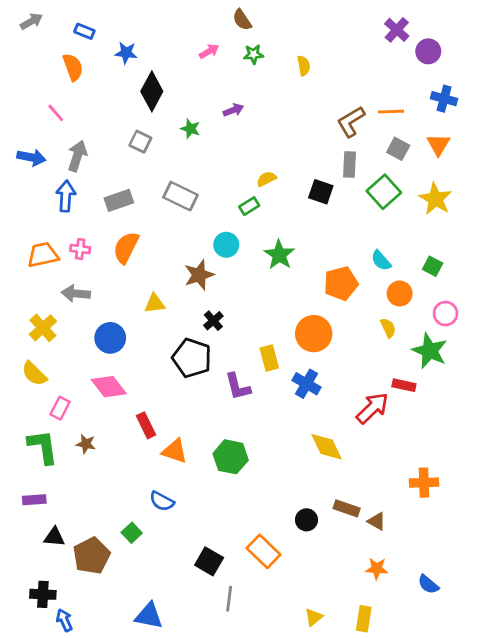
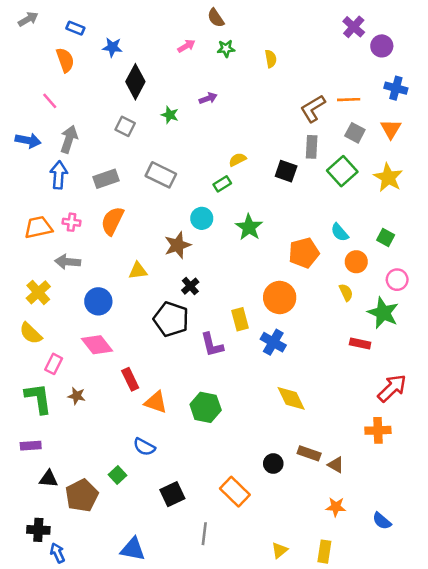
red arrow: (372, 408) -> (392, 388), moved
black square: (209, 561) -> (172, 494), moved, turned 35

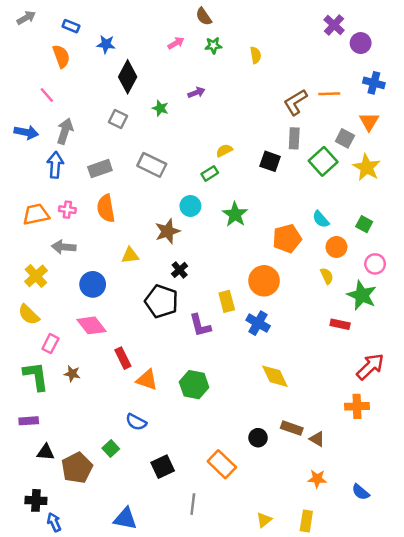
gray square: (355, 133) -> (345, 138), moved
orange semicircle: (112, 221) -> (106, 208), turned -36

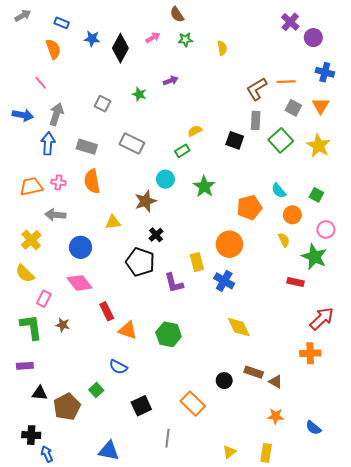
black diamond: (128, 77) -> (120, 48), moved
gray square: (345, 138) -> (293, 108), moved
gray rectangle: (100, 169) -> (87, 147), turned 36

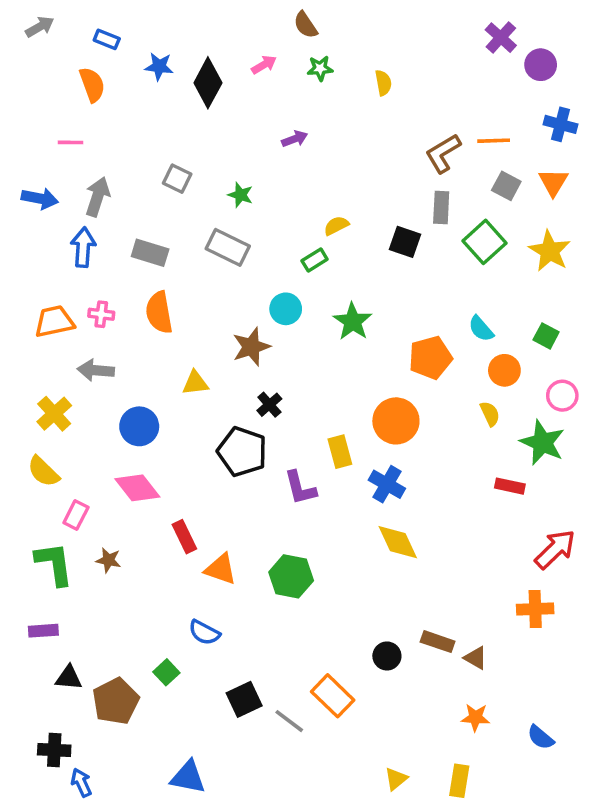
pink line: (41, 83) -> (70, 142), turned -48
green star: (139, 94) -> (240, 195), moved
yellow diamond: (239, 327) -> (398, 542), moved
gray line: (168, 438) -> (289, 721), moved, turned -60

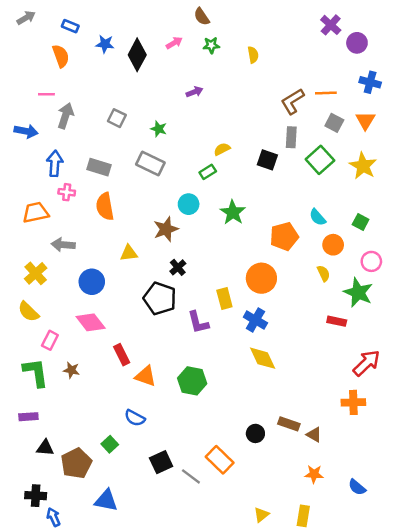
gray arrow: (98, 197) -> (65, 116), moved
pink cross: (101, 314) -> (67, 192), moved
blue triangle: (188, 777) -> (106, 500), moved

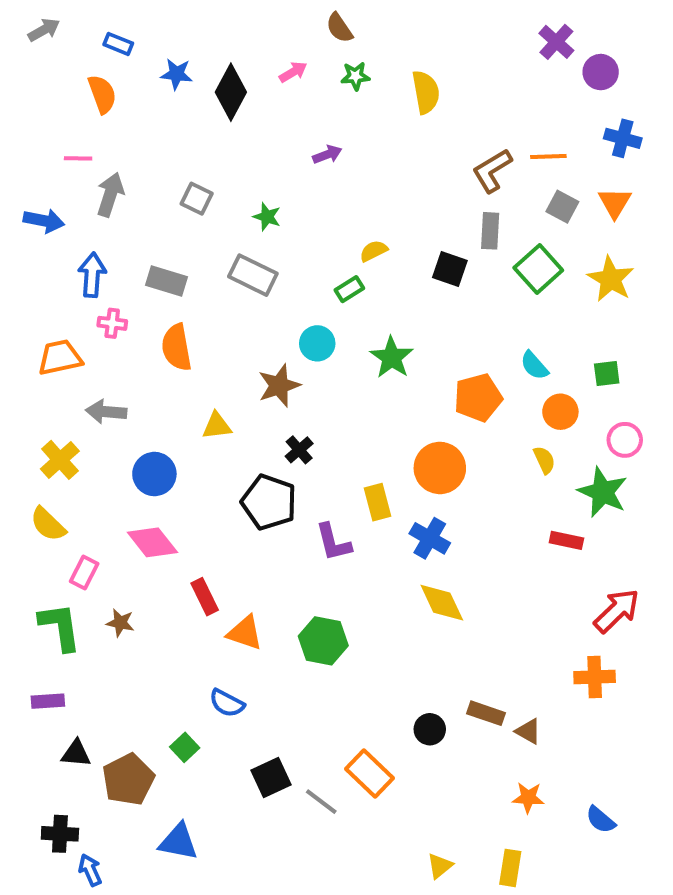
yellow semicircle: (253, 55) -> (426, 92), size x1.5
green square: (361, 222) -> (607, 374), turned -35

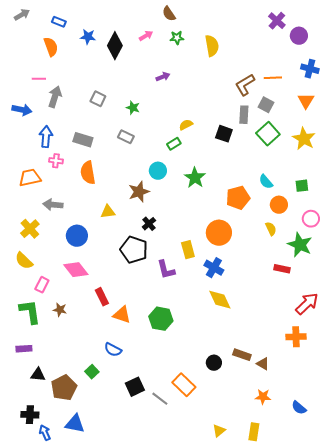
gray square: (562, 207) -> (266, 105), moved
gray rectangle: (253, 275) -> (126, 137), size x0.7
blue triangle: (179, 842) -> (75, 424), moved

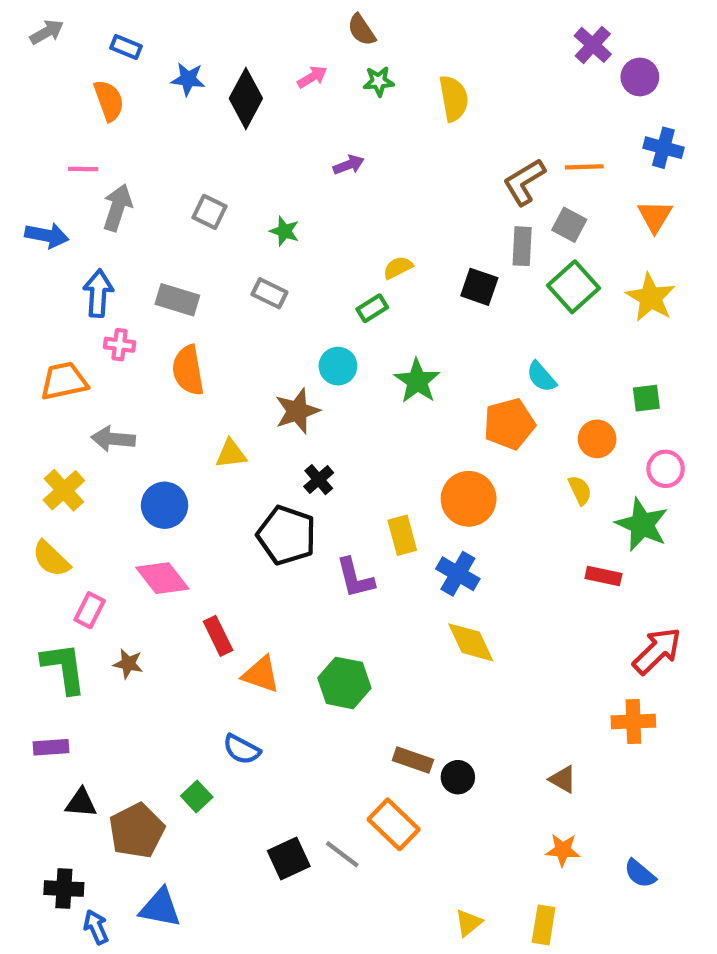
cyan semicircle: (266, 182) -> (541, 377), moved
brown rectangle: (242, 355) -> (413, 760), moved
black square: (135, 387) -> (289, 859), moved

